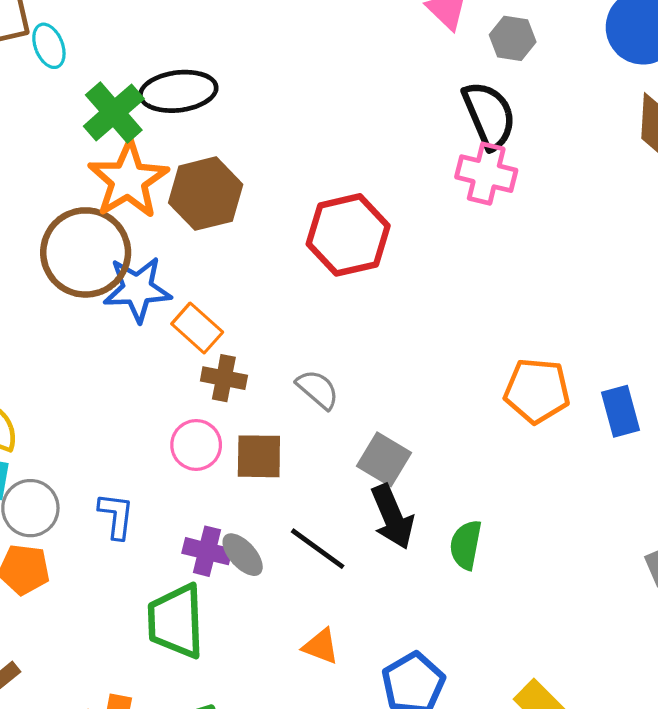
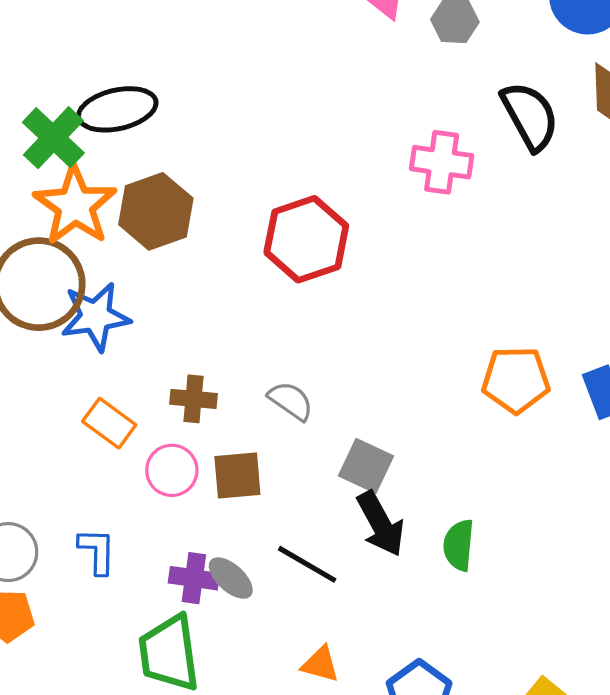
black semicircle: (489, 115) -> (530, 116), moved
orange rectangle: (197, 328) -> (109, 423), moved

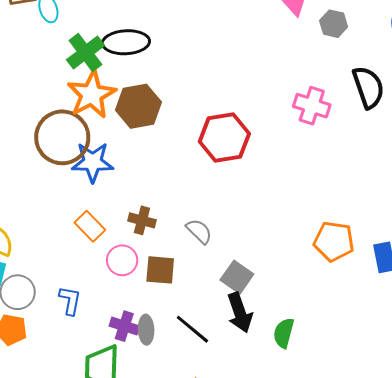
gray ellipse: (231, 578) -> (146, 330), turned 36

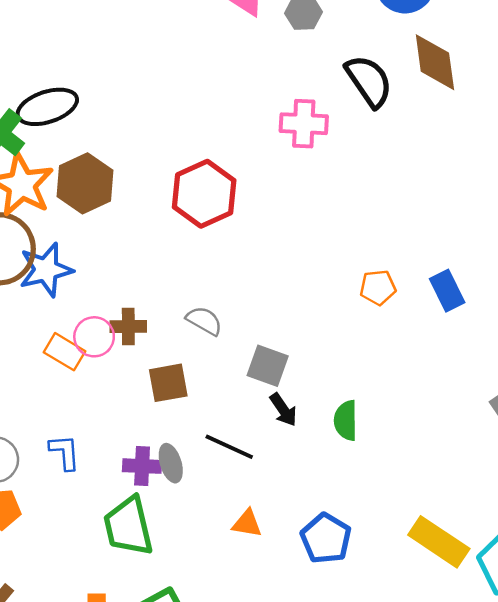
orange pentagon: (334, 241) -> (378, 287), size x0.7
pink circle: (122, 260) -> (94, 337), moved
black arrow: (240, 313) -> (283, 410), size x0.7

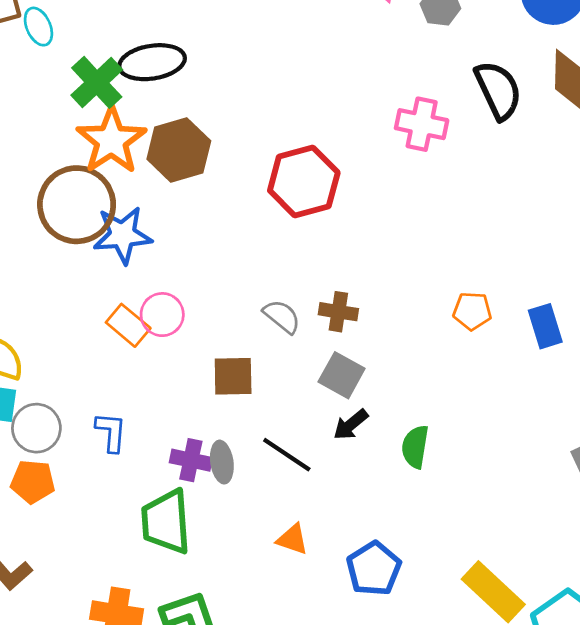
brown cross: (128, 327) -> (338, 312), moved
black arrow: (283, 410) -> (351, 425), turned 76

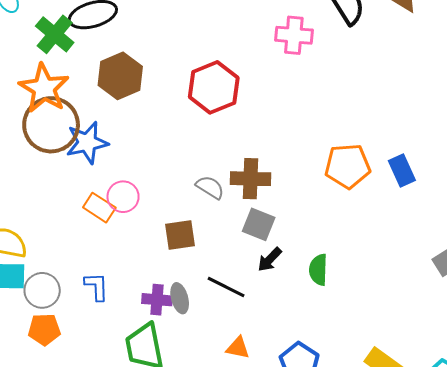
orange star: (111, 140) -> (44, 88), moved
orange pentagon: (472, 311) -> (348, 166), size x1.6
brown cross: (338, 312) -> (251, 179), size x1.4

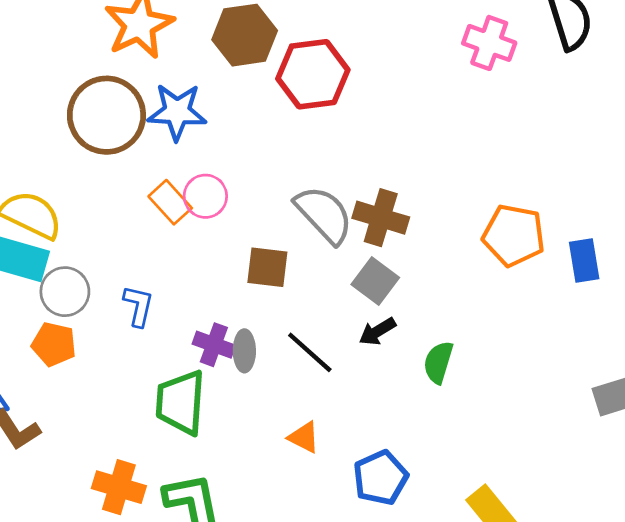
red hexagon: (214, 87) -> (313, 74), moved
brown circle: (51, 125) -> (106, 115), moved
gray semicircle: (210, 187) -> (324, 215), size x1.6

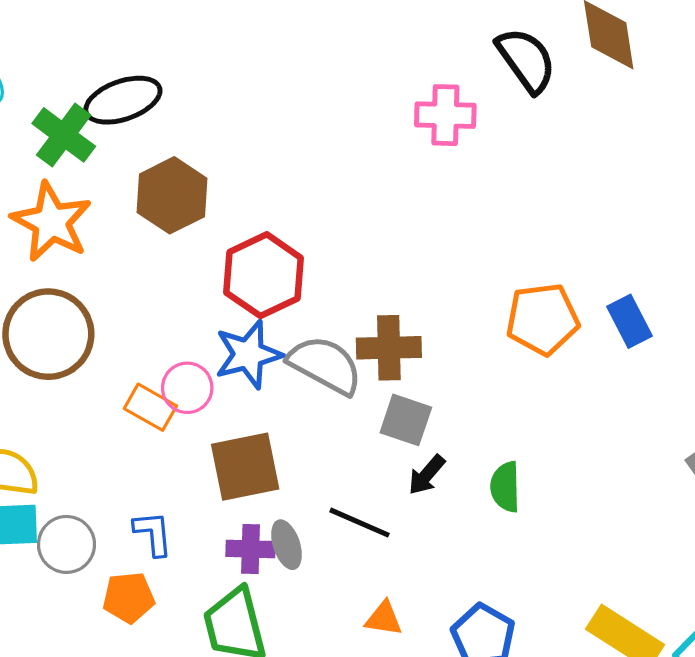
red hexagon: (313, 74) -> (264, 275), moved
blue star: (177, 112) -> (248, 354), moved
brown square: (267, 267) -> (245, 467), moved, size x1.4
orange pentagon: (54, 344) -> (129, 597), moved

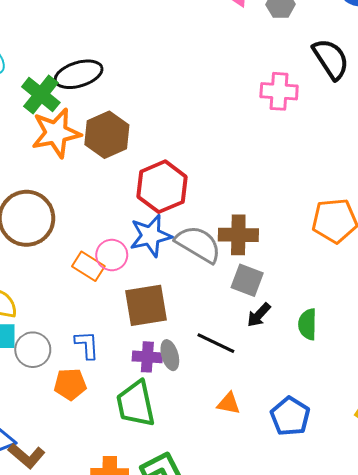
orange star: (51, 222) -> (56, 133), moved, turned 30

